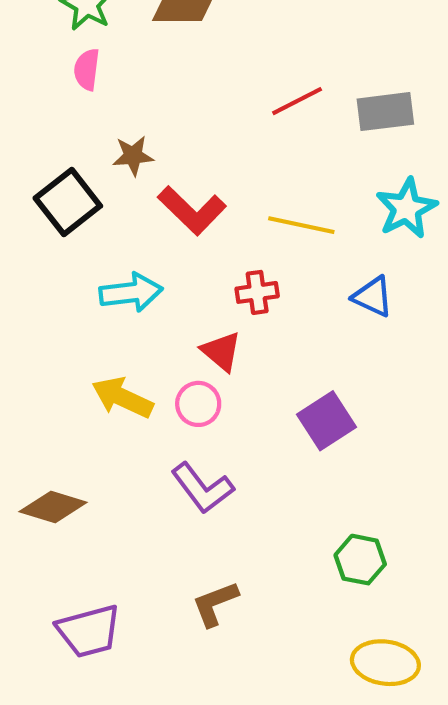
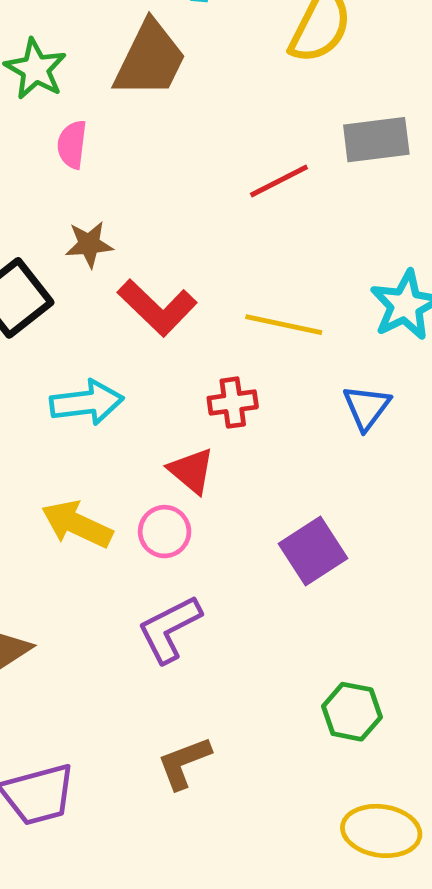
pink semicircle: (87, 69) -> (72, 145), moved
gray rectangle: (385, 112) -> (376, 140), moved
blue triangle: (373, 297) -> (367, 407), turned 42
purple L-shape: (202, 488) -> (169, 629), turned 100

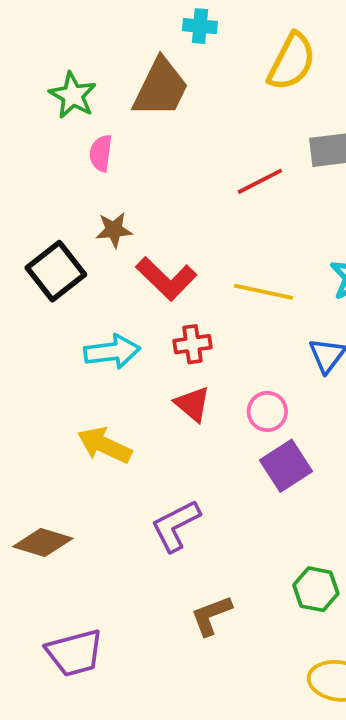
red cross: (233, 403) -> (192, 344), moved
pink circle: (165, 532) -> (267, 411), moved
brown L-shape: (184, 763) -> (211, 615), moved

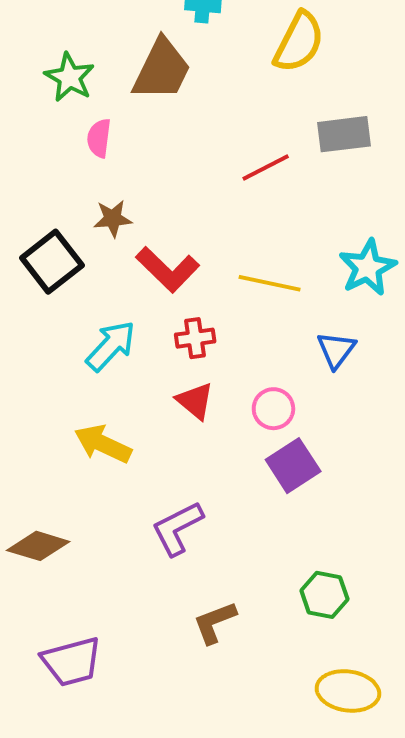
cyan arrow: (112, 352) -> (111, 346), turned -40

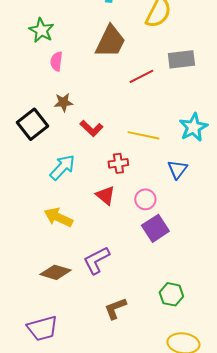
brown trapezoid: (162, 70) -> (110, 41), moved
red L-shape: (168, 269) -> (91, 128), size x0.7
red cross: (195, 338) -> (118, 163), moved
brown diamond: (38, 546) -> (55, 272), moved

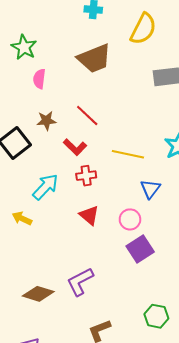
brown trapezoid: (110, 41) -> (94, 58), turned 42
red line: (141, 76) -> (87, 116), moved, turned 70
red cross: (118, 163) -> (86, 176), moved
blue triangle: (177, 169) -> (150, 189), moved
yellow arrow: (58, 217) -> (22, 218), moved, size x0.7

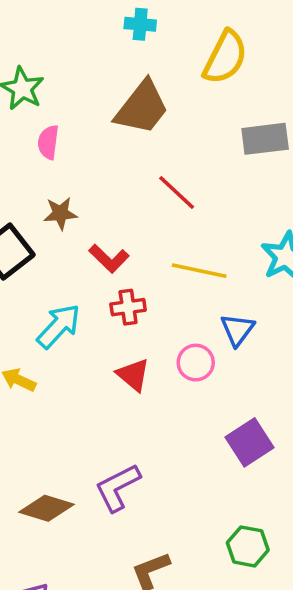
brown trapezoid: (94, 58) -> (142, 108), turned -30
red line: (87, 116) -> (177, 193), moved
pink circle: (130, 219) -> (196, 363), moved
purple square: (140, 249) -> (249, 442), moved

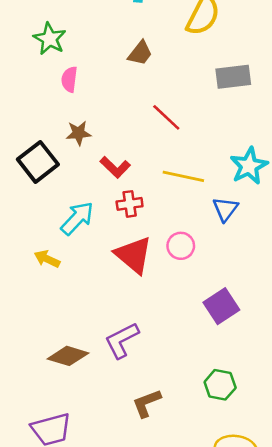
brown trapezoid: (142, 108) -> (140, 53), size x0.6
blue triangle: (237, 330) -> (225, 209), moved
red triangle: (133, 375) -> (134, 255), size x1.5

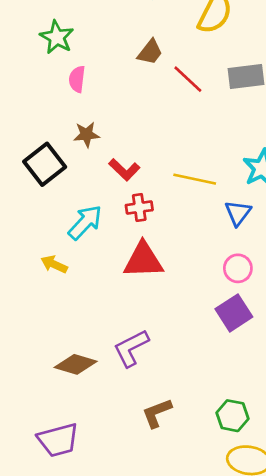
red line: (166, 117) -> (188, 79), moved
pink circle: (181, 246) -> (238, 268), moved
red triangle: (134, 255) -> (143, 260), turned -42
green hexagon: (220, 385) -> (232, 416), moved

